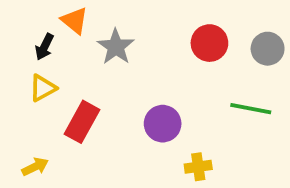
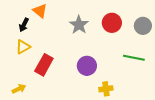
gray star: (116, 47) -> (79, 25), moved

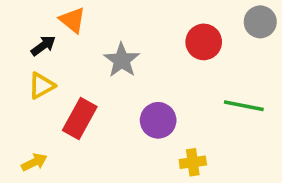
black arrow: (24, 25) -> (43, 46), turned -152
gray star: (79, 25) -> (122, 60), moved
gray circle: (143, 26) -> (260, 22), moved

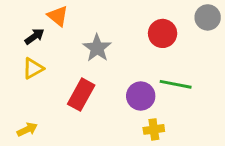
green line: (244, 106) -> (176, 84), moved
red rectangle: (80, 119) -> (81, 95), moved
purple circle: (158, 120) -> (141, 96), moved

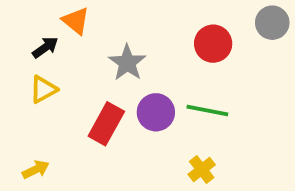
green line: (176, 84) -> (207, 110), moved
purple circle: (141, 96) -> (156, 112), moved
yellow cross: (154, 129) -> (202, 170), turned -30

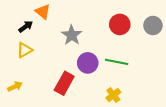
gray circle: (272, 23) -> (153, 25), moved
red rectangle: (106, 124) -> (64, 83), moved
yellow arrow: (36, 170) -> (15, 86), moved

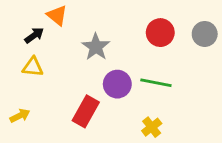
yellow triangle: (25, 50) -> (33, 67), turned 35

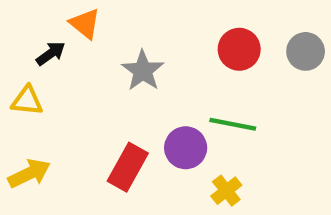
yellow triangle: (33, 67) -> (27, 101), moved
purple circle: (117, 84) -> (186, 148), moved
yellow arrow: (20, 116) -> (29, 173), size x1.4

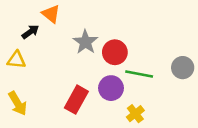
red circle: (239, 49) -> (115, 52), moved
gray circle: (306, 51) -> (183, 68), moved
yellow arrow: (29, 173) -> (18, 103), turned 85

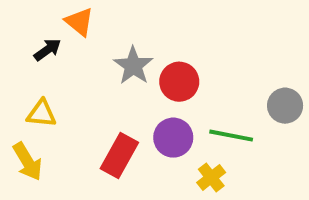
yellow triangle: (16, 60) -> (41, 114), moved
green line: (139, 74) -> (231, 136), moved

